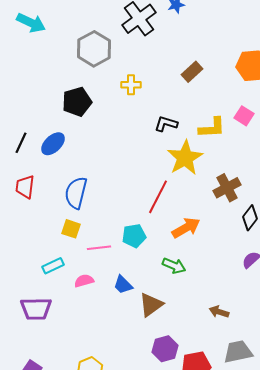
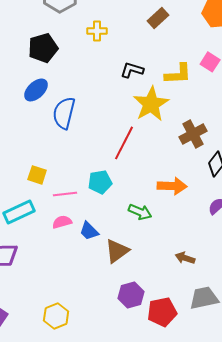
blue ellipse: (53, 144) -> (36, 90), moved
blue semicircle: (76, 193) -> (64, 113), moved
orange arrow: (186, 228) -> (172, 186), moved, turned 32
cyan rectangle: (53, 266) -> (19, 212), size x1.4
pink semicircle: (84, 281) -> (62, 222), moved

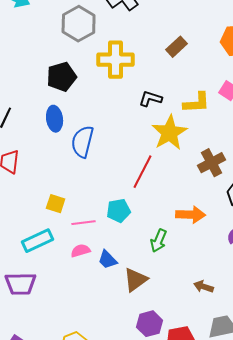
yellow cross: (97, 31) -> (116, 60), size x1.8
blue ellipse: (36, 90) -> (55, 119), turned -55
green arrow: (140, 212) -> (159, 241), turned 90

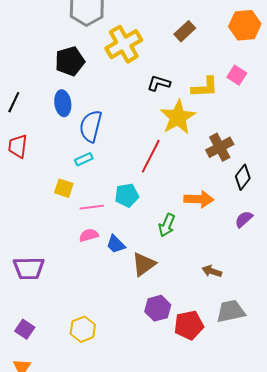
yellow cross: (116, 60) -> (124, 44), turned -30
cyan rectangle: (38, 241) -> (84, 159), moved, size x0.6

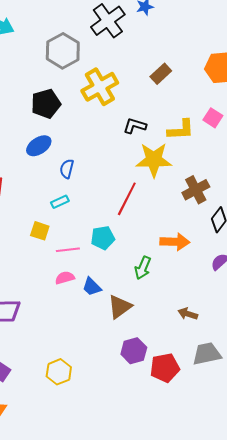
blue ellipse: (63, 103) -> (39, 146), turned 65
yellow star: (178, 117) -> (154, 160), turned 30
blue semicircle: (91, 126) -> (67, 169), size x0.6

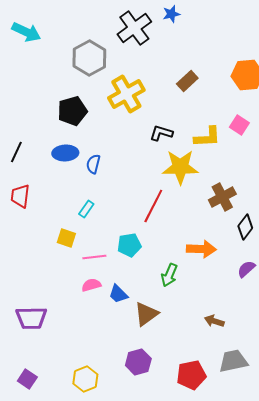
blue ellipse: (39, 146) -> (65, 153), turned 30
blue semicircle: (67, 169) -> (93, 164), moved
cyan rectangle: (60, 202) -> (86, 209), turned -30
purple hexagon: (134, 351) -> (138, 362), moved

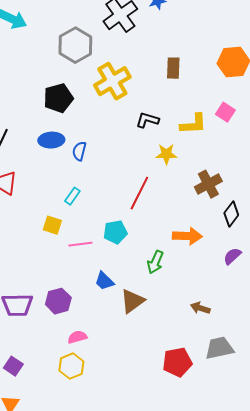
brown rectangle: (187, 81) -> (173, 68), turned -45
yellow star: (180, 167) -> (166, 154), size x0.6
pink semicircle: (91, 285) -> (77, 337), moved
purple hexagon: (138, 362) -> (58, 301), moved

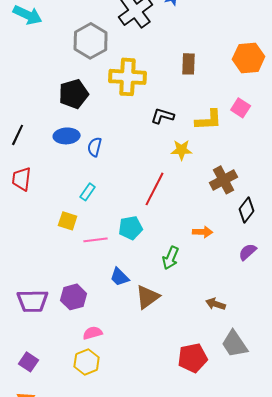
yellow cross: (112, 81) -> (128, 77), turned 33
orange arrow: (187, 236) -> (203, 232), size x0.7
gray trapezoid: (219, 348) -> (235, 344), turned -112

